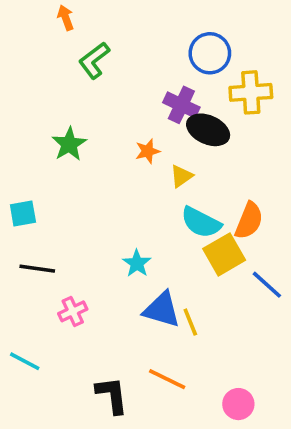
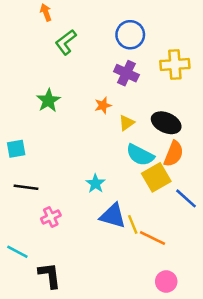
blue circle: (210, 53) -> (130, 35), moved
black ellipse: (208, 130) -> (166, 123), moved
orange line: (167, 379) -> (153, 238), moved
black L-shape: (112, 395) -> (50, 275), moved

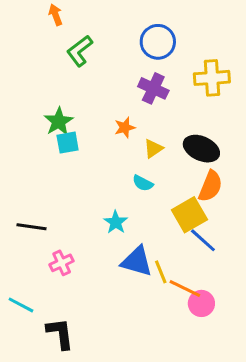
cyan square: (16, 149) -> (68, 143), moved
cyan semicircle: (140, 155) -> (143, 183), moved, size x0.6
blue line: (186, 198) -> (203, 240), moved
pink circle: (166, 281) -> (201, 303), moved

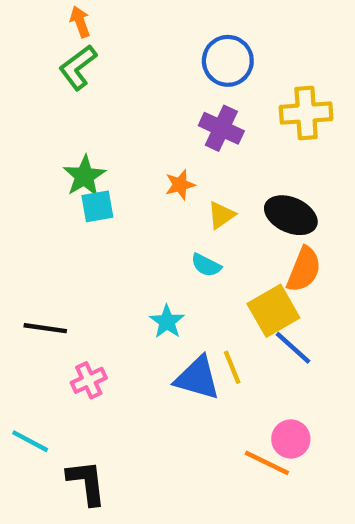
green L-shape: (80, 51) -> (78, 67), moved
yellow line: (161, 272) -> (232, 367), moved
orange line: (185, 288) -> (267, 463), moved

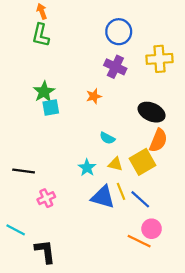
green L-shape: (78, 67) -> (41, 35), turned -40
yellow triangle: (221, 215) -> (115, 164), moved, turned 49
blue line: (293, 348) -> (140, 199), moved

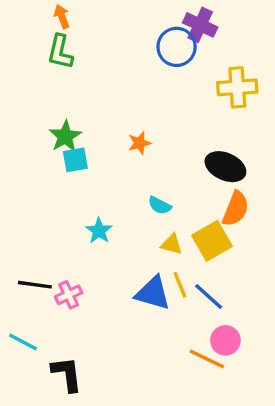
purple cross: (115, 67) -> (200, 25), moved
cyan star: (87, 168) -> (99, 231), moved
black line: (24, 171) -> (35, 285), moved

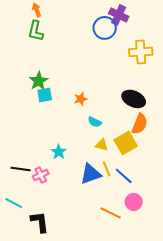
orange star: (139, 143) -> (81, 99), moved
cyan star: (99, 231) -> (59, 152), moved
blue triangle: (153, 293) -> (91, 174), turned -35
orange line: (207, 359) -> (111, 213), moved

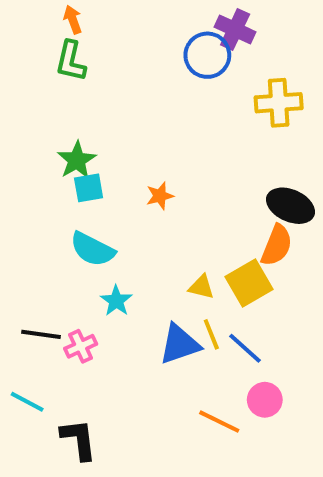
black ellipse: (134, 99) -> (291, 206), moved
cyan semicircle: (95, 122) -> (92, 249), moved, size x1.6

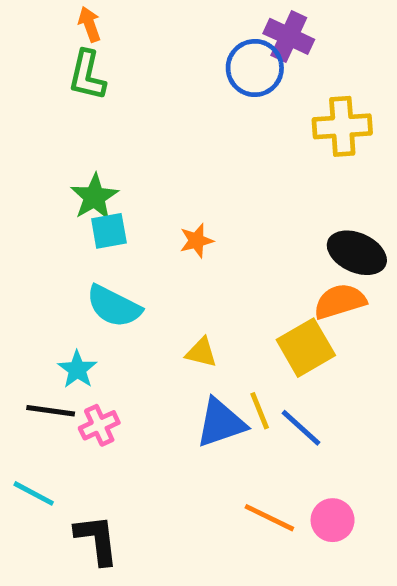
orange semicircle: (277, 245) -> (340, 301), turned -129
yellow triangle: (201, 287) -> (201, 352), moved
cyan star: (116, 301) -> (77, 369), moved
pink circle: (265, 400) -> (333, 520), moved

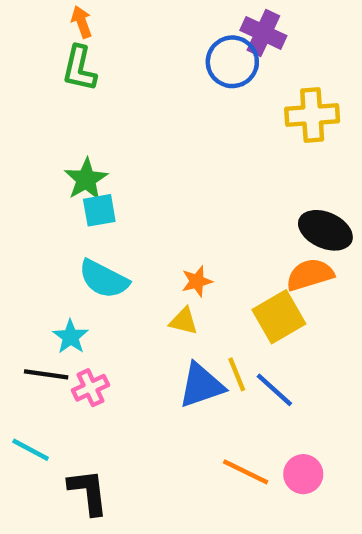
orange star: (196, 241) -> (197, 281), moved

